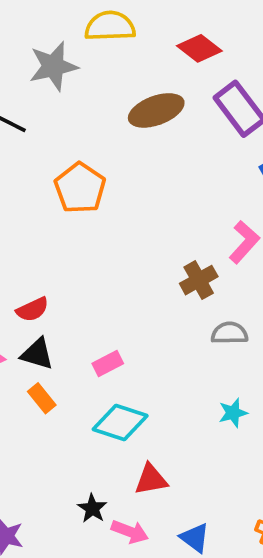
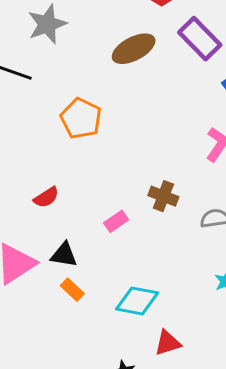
brown cross: (199, 280) -> (163, 196), moved, turned -32
red semicircle: (33, 309) -> (46, 197), moved
pink rectangle: (108, 364) -> (116, 221), moved

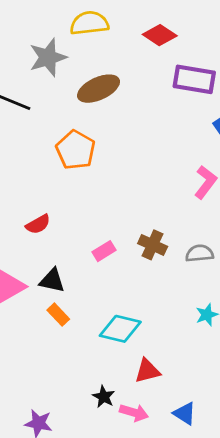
purple rectangle: (200, 39) -> (194, 79), turned -39
brown ellipse: (134, 49) -> (99, 89), moved
brown cross: (163, 196) -> (153, 245), moved

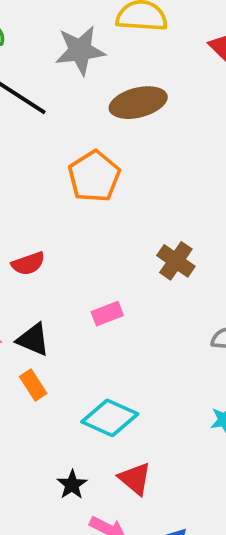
brown cross: (153, 245) -> (176, 261), moved
red triangle: (147, 371) -> (135, 479), turned 44
black star: (104, 397) -> (72, 485), moved

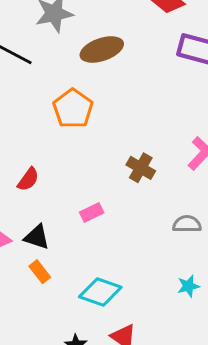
red semicircle: (28, 264) -> (28, 179), turned -30

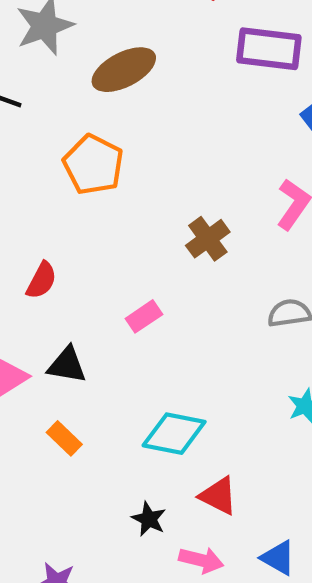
brown cross: (141, 168) -> (208, 239), turned 32
orange rectangle: (40, 272) -> (64, 438), moved

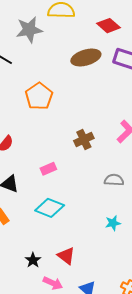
brown ellipse: (124, 70) -> (86, 57), moved
cyan diamond: (174, 434) -> (50, 208), moved

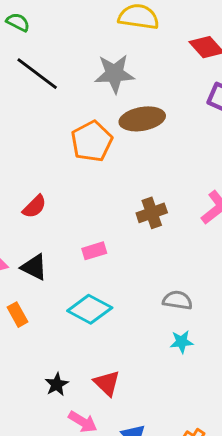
gray star: (29, 30) -> (114, 74), moved
brown ellipse: (86, 57) -> (142, 119), moved
gray semicircle: (114, 180) -> (177, 300), moved

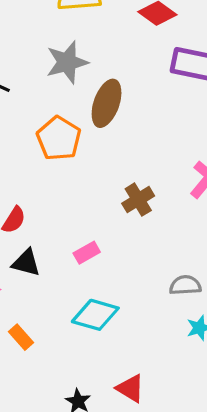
brown ellipse: (142, 119) -> (107, 103), turned -48
black triangle: (34, 267) -> (26, 263), moved

